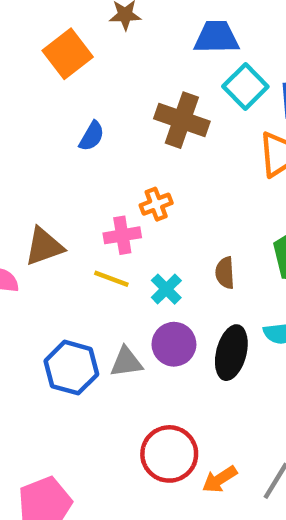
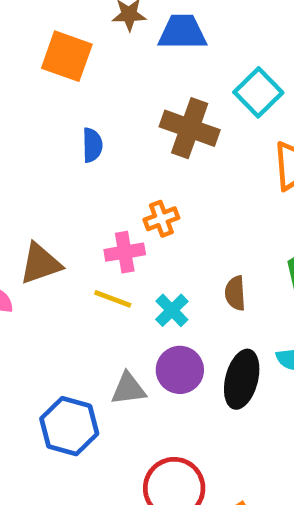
blue trapezoid: (217, 37) -> (182, 32), moved
orange square: (68, 54) -> (67, 56), turned -33
blue semicircle: (92, 136) -> (92, 145), turned -32
blue hexagon: (71, 368) -> (69, 426), moved

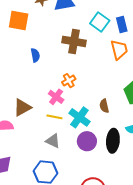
pink cross: (125, 252) -> (56, 97), turned -35
cyan cross: (172, 310) -> (79, 117), size x1.5
gray triangle: (128, 389) -> (53, 141), moved, turned 42

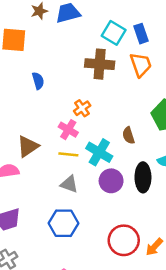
brown cross: (74, 41) -> (100, 64), moved

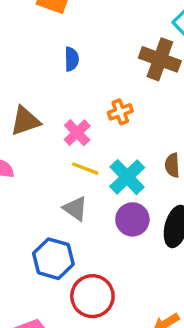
pink cross: (68, 130) -> (77, 133), moved
brown triangle: (28, 146) -> (25, 121), moved
red circle: (124, 240) -> (92, 296), moved

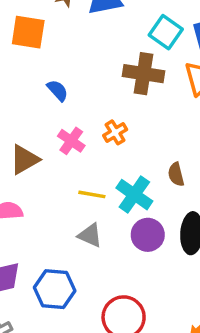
blue semicircle: (72, 59) -> (58, 90), turned -30
pink cross: (77, 133) -> (71, 141), moved
blue hexagon: (53, 259) -> (55, 289), moved

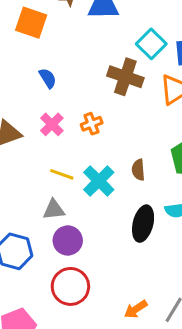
gray triangle: (90, 235) -> (54, 210), turned -40
purple circle: (148, 235) -> (68, 240), moved

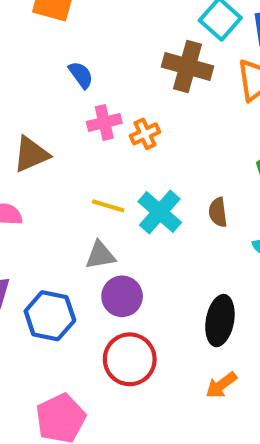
pink cross: (52, 124) -> (104, 122), moved, turned 35
brown semicircle: (138, 170) -> (218, 212), moved
black ellipse: (143, 224) -> (220, 321), moved

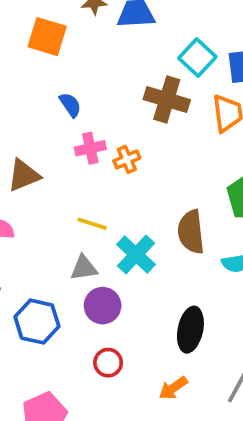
cyan cross: (160, 212) -> (136, 254), moved
brown semicircle: (218, 212) -> (191, 232), size x1.6
red circle: (130, 359) -> (108, 363), size x0.6
orange arrow: (221, 385) -> (173, 388), moved

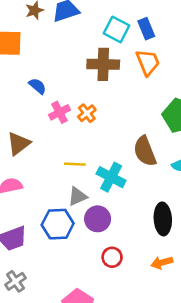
blue hexagon: (37, 322) -> (58, 224), moved
orange arrow: (173, 388) -> (162, 263), turned 35

